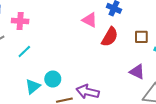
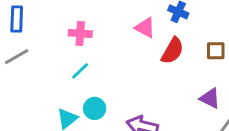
pink cross: (20, 21) -> (80, 33), moved
cyan line: (24, 52) -> (80, 71), moved

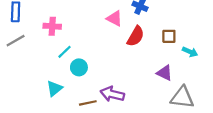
pink cross: (80, 33) -> (52, 26), moved
cyan circle: (95, 108) -> (79, 67), moved

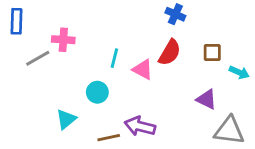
pink triangle: (114, 18) -> (143, 70), moved
gray line: (16, 41) -> (38, 58), moved
cyan line: (64, 52) -> (114, 58), moved, turned -32

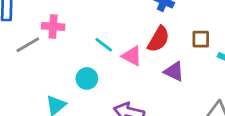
cyan line: (114, 58) -> (104, 45), turned -66
purple triangle: (207, 99) -> (174, 71), moved

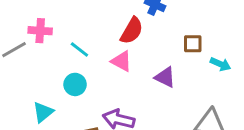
red semicircle: (159, 39) -> (132, 31), moved
cyan line: (104, 45) -> (79, 50), moved

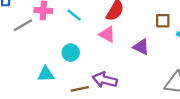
cyan line: (79, 50) -> (74, 15), moved
cyan triangle: (43, 112) -> (46, 74), turned 36

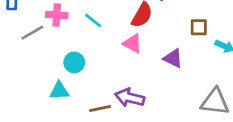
cyan circle: (71, 53) -> (74, 62), moved

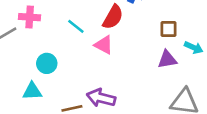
cyan line: (93, 20) -> (76, 26), moved
purple triangle: (173, 58) -> (167, 59), moved, turned -36

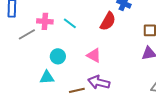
cyan line: (76, 26) -> (70, 23), moved
pink triangle: (104, 45) -> (94, 55), moved

